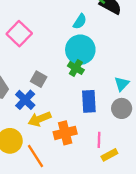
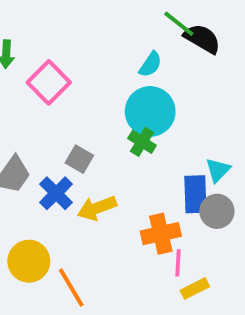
blue rectangle: (89, 101) -> (195, 194), moved
yellow arrow: (40, 119) -> (97, 208), moved
orange cross: (65, 133) -> (161, 234), moved

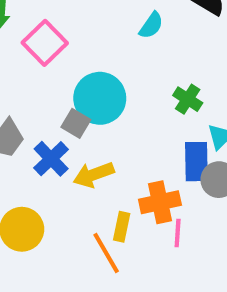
cyan circle: (150, 111) -> (100, 98), moved
green cross: (142, 142) -> (188, 99), moved
orange line: (71, 287) -> (106, 253), moved
yellow rectangle: (195, 288) -> (122, 227), moved, turned -52

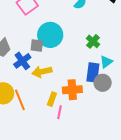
gray square: (76, 123) -> (37, 45), turned -32
pink line: (178, 233) -> (60, 112), moved
orange line: (106, 253) -> (20, 100), moved

